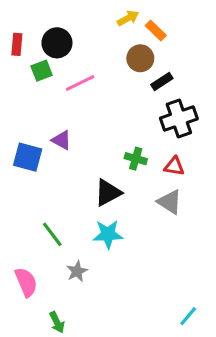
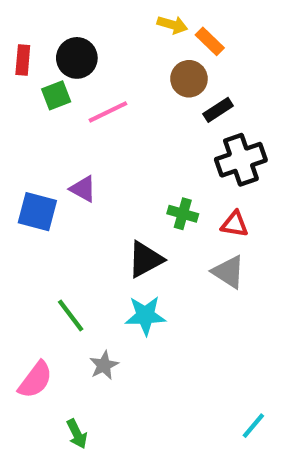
yellow arrow: (128, 18) -> (172, 25), turned 45
pink semicircle: (26, 282) -> (35, 380), turned 60

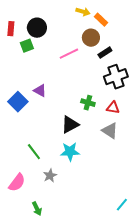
pink line: (108, 112) -> (69, 54), moved
blue square: (37, 212) -> (18, 102), turned 30

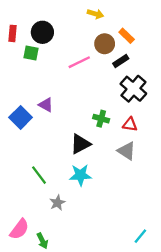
orange rectangle: (101, 20) -> (127, 36), moved
green square: (27, 46) -> (31, 53), turned 32
black cross: (116, 77) -> (133, 89), turned -30
pink semicircle: (17, 183) -> (19, 229), moved

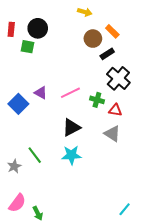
pink line: (79, 62) -> (70, 93), moved
green cross: (101, 119) -> (97, 100), moved
gray star: (57, 203) -> (14, 166), moved

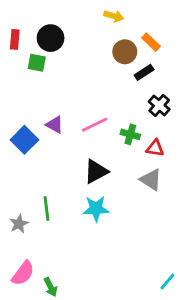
black cross: (118, 78) -> (159, 105), size x0.7
green line: (35, 155) -> (46, 209), turned 30

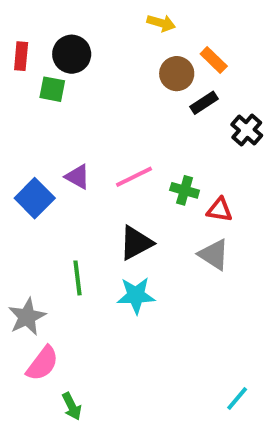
black cross: (159, 105) -> (247, 130), moved
green line: (46, 209) -> (78, 278), moved
gray star: (19, 224) -> (27, 317), size x1.4
pink semicircle: (23, 273) -> (43, 363), moved

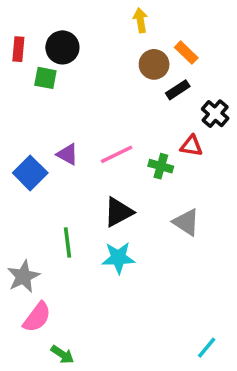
yellow arrow: (161, 23) -> (140, 20), turned -115
red triangle: (220, 210) -> (191, 146), moved
green arrow: (72, 406) -> (62, 354), turned -30

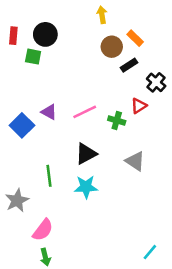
red triangle: (191, 146) -> (139, 106), turned -42
pink semicircle: (37, 317) -> (43, 230), moved
green arrow: (62, 354) -> (45, 257), turned 42

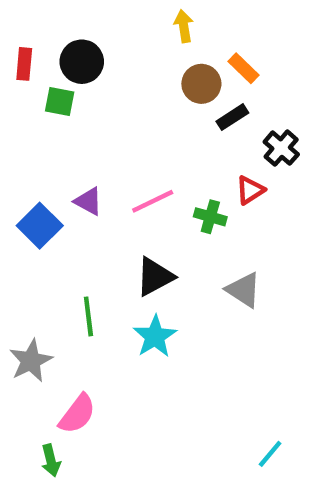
cyan star: (86, 187) -> (155, 336), turned -30
green arrow: (45, 257) -> (51, 460), moved

